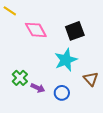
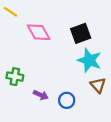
cyan star: (66, 60) -> (89, 60), moved, turned -30
green cross: (20, 78) -> (15, 77), moved, turned -35

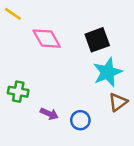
cyan star: (89, 60) -> (108, 72), turned 30
brown triangle: (98, 85) -> (118, 102), turned 35

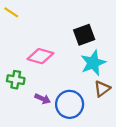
pink diamond: (47, 39) -> (40, 56), moved, turned -45
blue circle: (80, 120) -> (70, 104), size x1.6

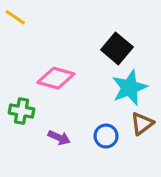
black square: (84, 35) -> (117, 48), turned -30
blue circle: (70, 104) -> (106, 136), moved, size x0.6

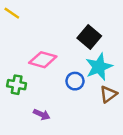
blue circle: (106, 136) -> (75, 81), moved
purple arrow: (59, 138) -> (42, 114), moved

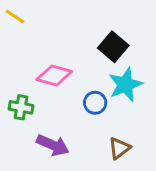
brown triangle: (108, 94) -> (119, 148), moved
purple arrow: (42, 114) -> (53, 145), size x1.5

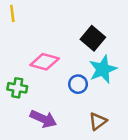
yellow line: (15, 17) -> (12, 13), turned 49

